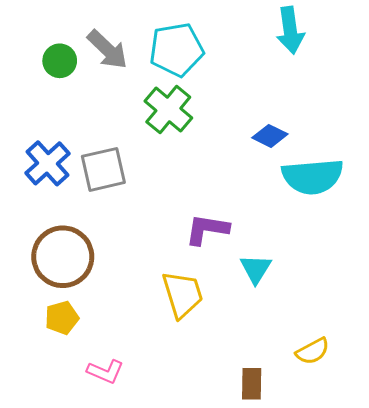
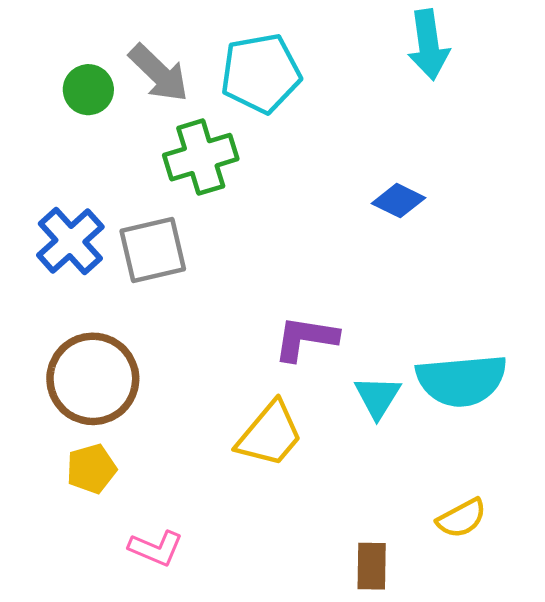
green cross: (168, 110) -> (201, 157), moved, turned 33
cyan semicircle: (313, 177) -> (461, 380), moved
yellow trapezoid: (183, 294) -> (270, 434), turned 57

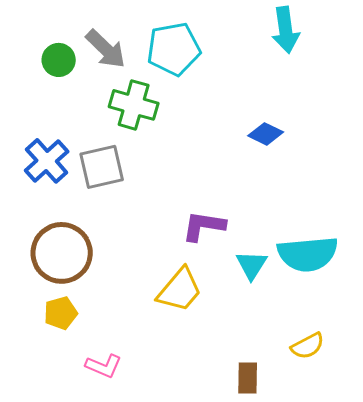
green cross: (201, 157) -> (134, 105), turned 33

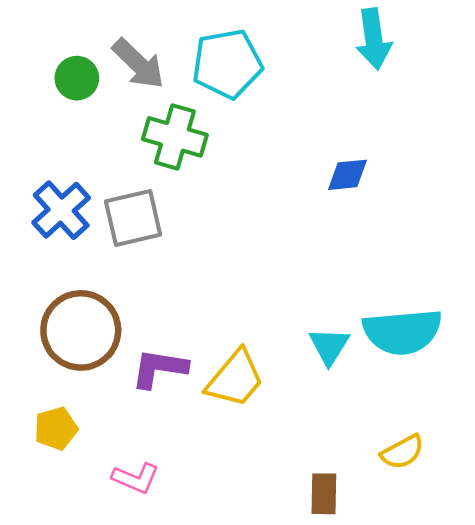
blue diamond: (266, 134) -> (347, 175), turned -32
purple L-shape: (204, 226) -> (159, 368), moved
yellow pentagon: (61, 313) -> (56, 428), moved

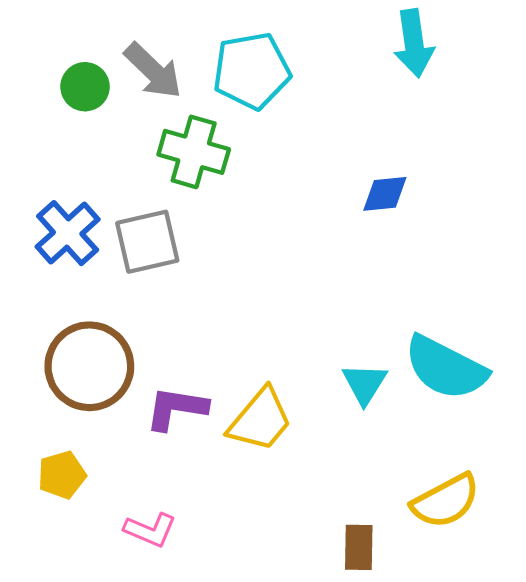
cyan semicircle: (402, 332) -> (446, 368), turned 32
yellow semicircle: (402, 452) -> (446, 501), size x1.4

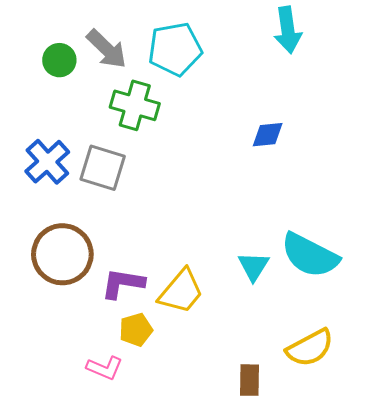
gray square: (147, 242) -> (103, 168), turned 30
yellow pentagon: (62, 475) -> (136, 330), moved

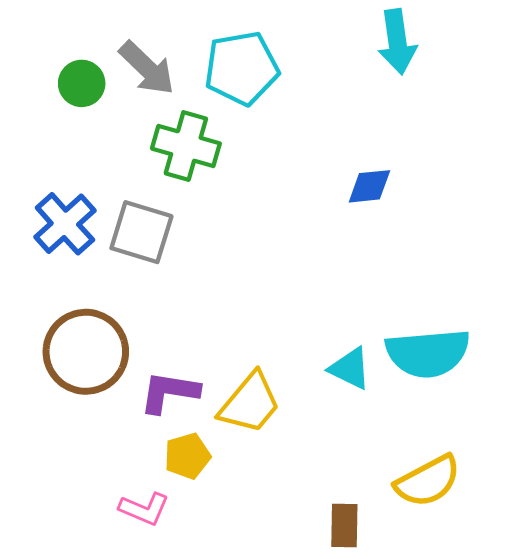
cyan semicircle: (310, 255) -> (428, 353), turned -32
cyan triangle: (254, 266) -> (350, 368), turned -36

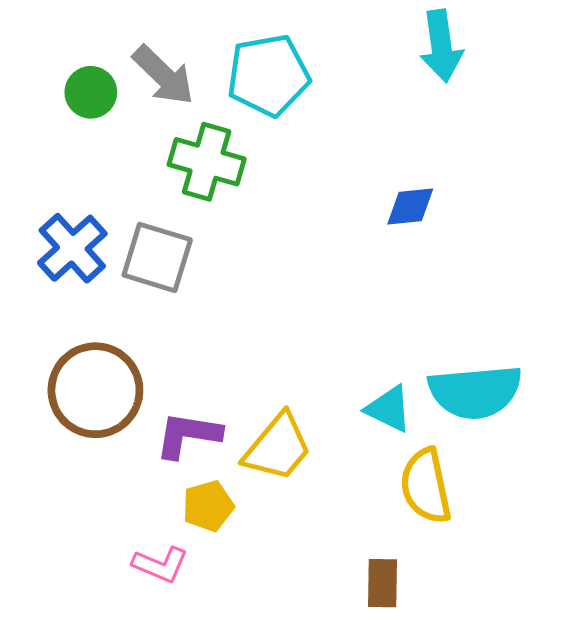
yellow semicircle: (428, 481) -> (426, 486), moved, turned 106

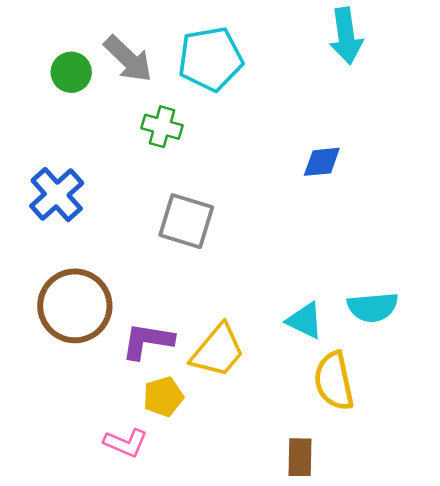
green cross: (207, 162) -> (162, 127), size x0.7
gray square: (157, 257) -> (186, 221), moved
cyan semicircle: (475, 392) -> (373, 307), size x0.7

